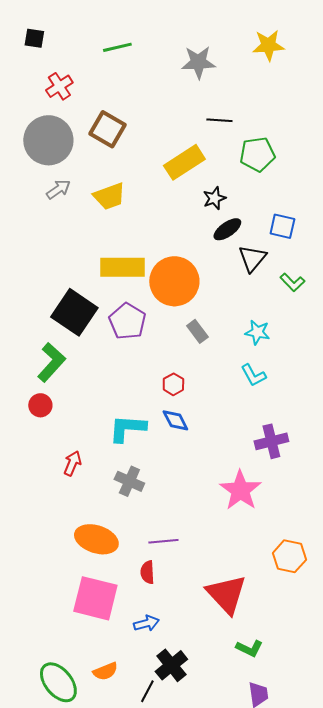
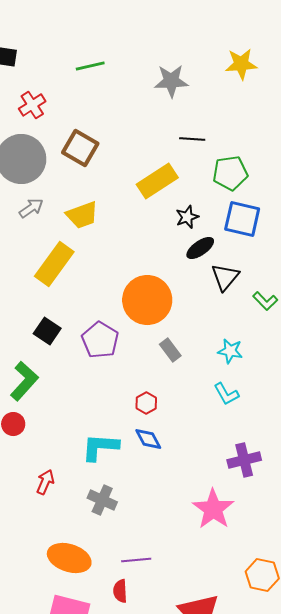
blue square: (282, 226) -> (242, 219), moved, size x1.4
yellow rectangle: (122, 267) -> (54, 264), moved, turned -54
black square: (74, 312) -> (47, 331), size x0.6

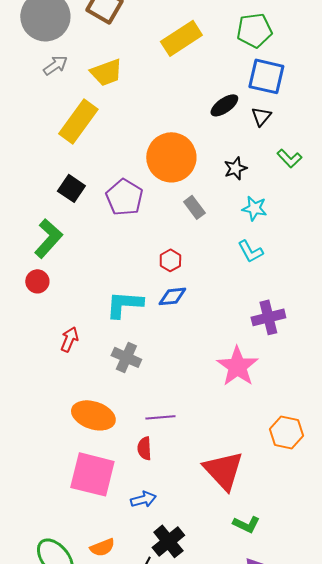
black star: (187, 217) -> (235, 168), moved
black triangle: (225, 277) -> (261, 116), moved, size x0.7
blue diamond: (148, 439) -> (172, 296), turned -68

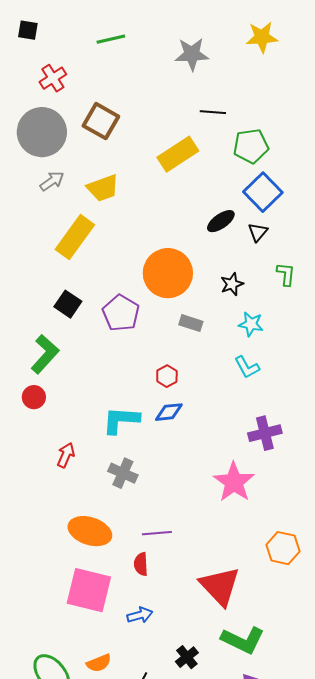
blue square: (266, 76) -> (263, 192), turned 33
green L-shape: (289, 158) -> (286, 274), turned -130
gray rectangle: (194, 207) -> (191, 323), turned -35
green L-shape: (246, 524) -> (243, 640), size x1.6
black cross: (168, 541) -> (187, 657), moved, size x0.7

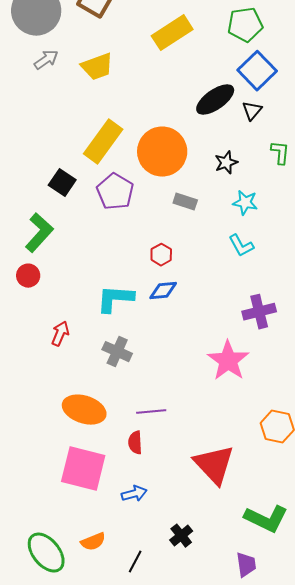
black ellipse: (221, 221) -> (215, 100), size x1.4
yellow rectangle: (75, 237) -> (103, 142), moved
green L-shape: (243, 640) -> (266, 519), moved

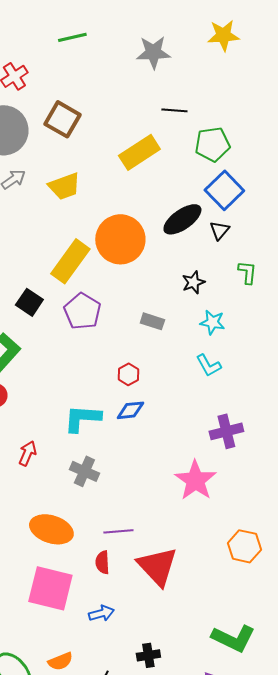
orange circle: (162, 152) -> (120, 239), moved
red triangle: (214, 465) -> (157, 566), moved
black cross: (181, 536) -> (148, 655), turned 30

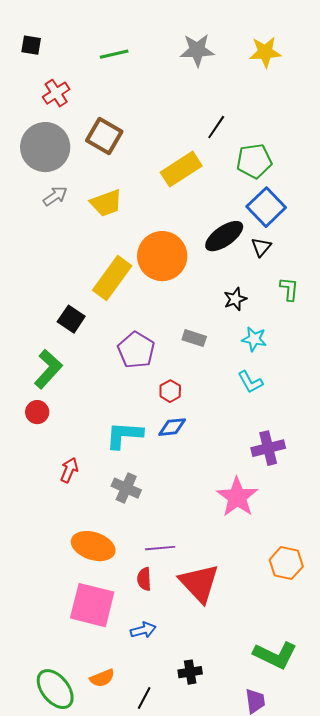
gray star: (153, 52) -> (197, 50), moved
black line: (174, 110) -> (216, 127), turned -60
purple pentagon: (82, 311) -> (136, 350), moved

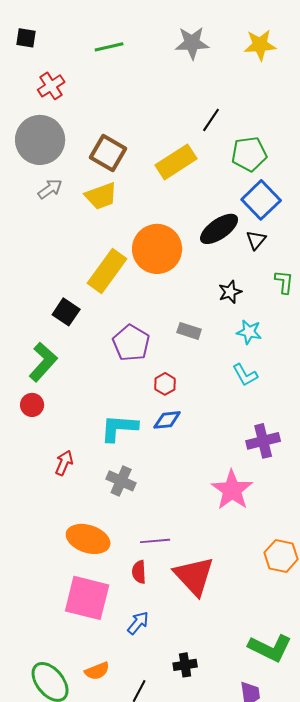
brown square: (104, 136) -> (108, 153), moved
blue arrow: (143, 630) -> (138, 623), turned -35

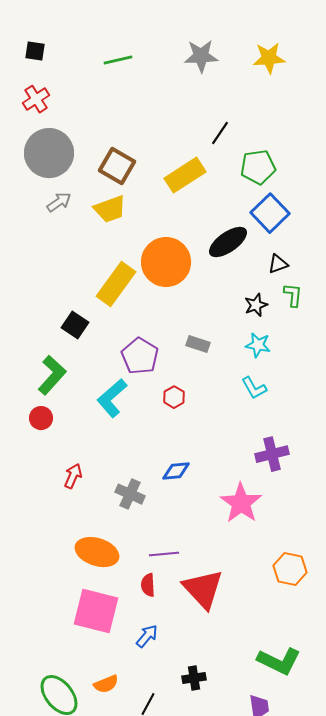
red cross: (51, 86) -> (36, 99), moved
black triangle: (256, 240) -> (278, 264), moved, turned 30
black star: (230, 292) -> (256, 305), moved
blue diamond: (167, 420) -> (176, 471), moved
cyan L-shape: (119, 428) -> (112, 398), moved, turned -45

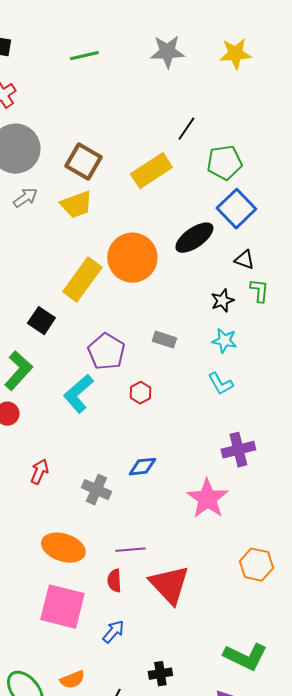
black triangle: (278, 264) -> (244, 260), turned 40

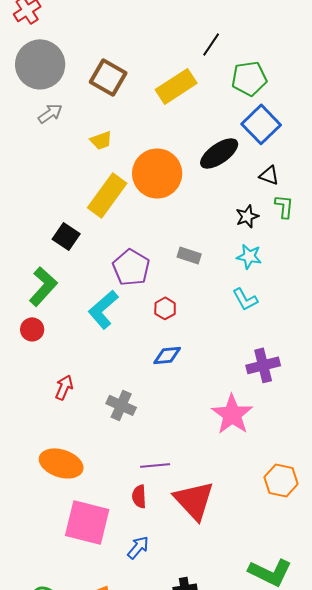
yellow trapezoid: (76, 205) -> (101, 140), moved, size x0.7
blue diamond: (142, 467) -> (167, 355), moved
orange ellipse: (63, 548) -> (61, 463), moved

